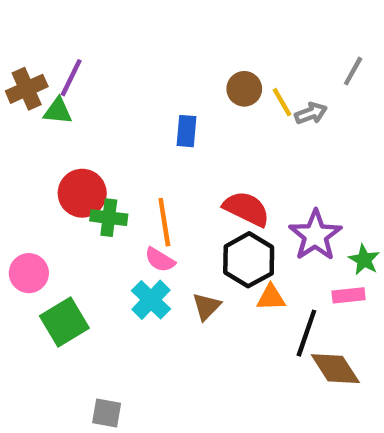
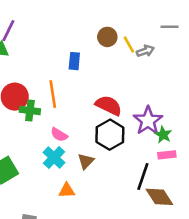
gray line: (353, 71) -> (170, 27), turned 60
orange line: (164, 222) -> (53, 94), moved
green star: (364, 260) -> (163, 135), moved
orange triangle: (271, 298) -> (67, 190), moved

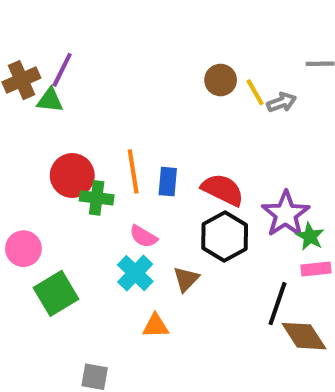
blue rectangle: (74, 61) -> (168, 182), moved

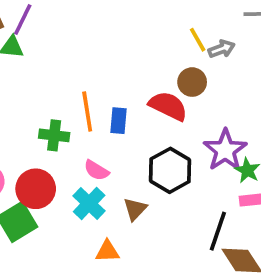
brown circle: (221, 80) -> (192, 82), moved
red circle: (72, 176) -> (36, 189), moved
red semicircle: (223, 190) -> (168, 106), moved

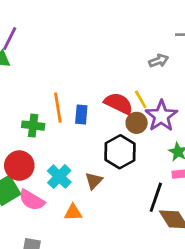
yellow line: (198, 40) -> (141, 99), moved
brown circle: (192, 82) -> (137, 123), moved
purple star: (225, 150) -> (161, 116), moved
pink semicircle: (96, 170) -> (32, 200), moved, size x1.4

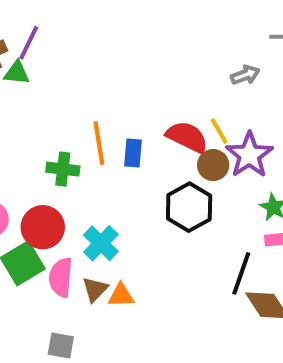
brown triangle: (94, 181) -> (95, 289), moved
pink semicircle: (32, 200) -> (61, 277), turned 64

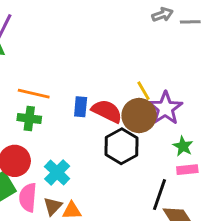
gray arrow: (245, 75) -> (162, 15), moved
red semicircle: (187, 137) -> (107, 111), moved
orange line: (99, 143) -> (34, 94), moved, turned -68
brown circle: (213, 165) -> (139, 116), size x1.5

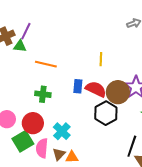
yellow line: (143, 91) -> (101, 59), moved, turned 32
orange line: (34, 94) -> (46, 64), moved

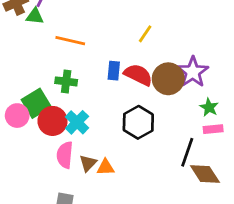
yellow line: (101, 59) -> (145, 34), turned 32
black hexagon: (106, 113) -> (138, 122), moved
cyan cross: (62, 131) -> (77, 122), moved
green square: (23, 141) -> (36, 103), moved

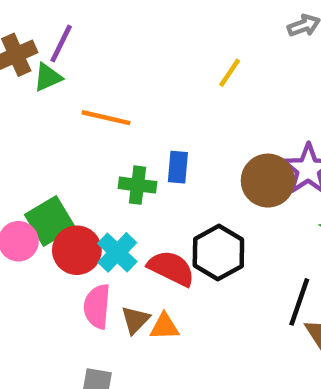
green triangle: (35, 16) -> (48, 77), turned -30
yellow line: (145, 34) -> (230, 73), moved
red semicircle: (138, 75) -> (171, 268), moved
green cross: (66, 81) -> (138, 185), moved

